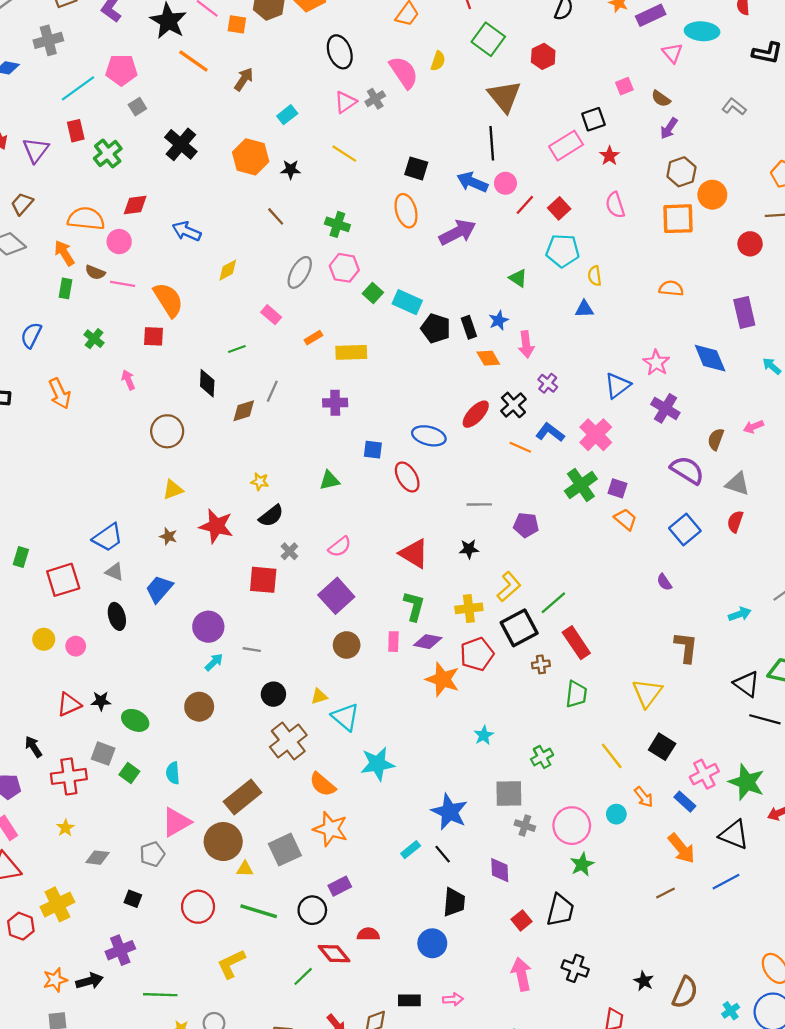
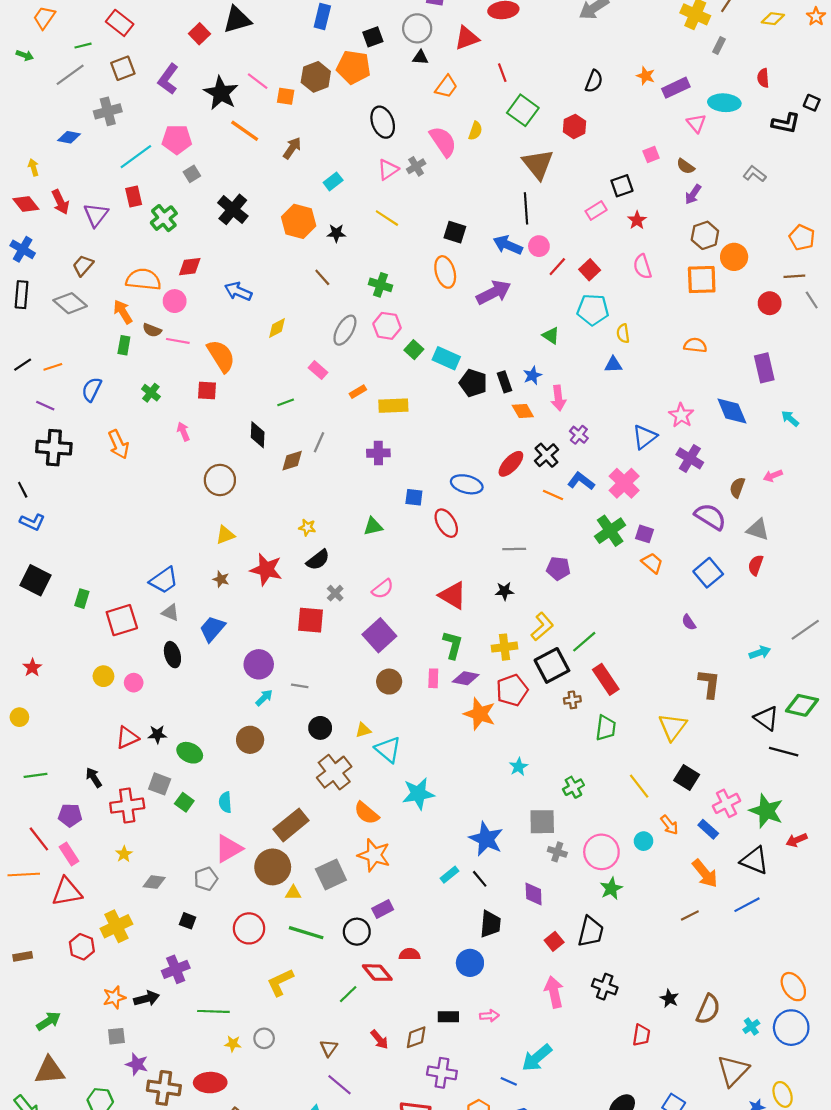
pink rectangle: (566, 146) -> (596, 211), size x0.7

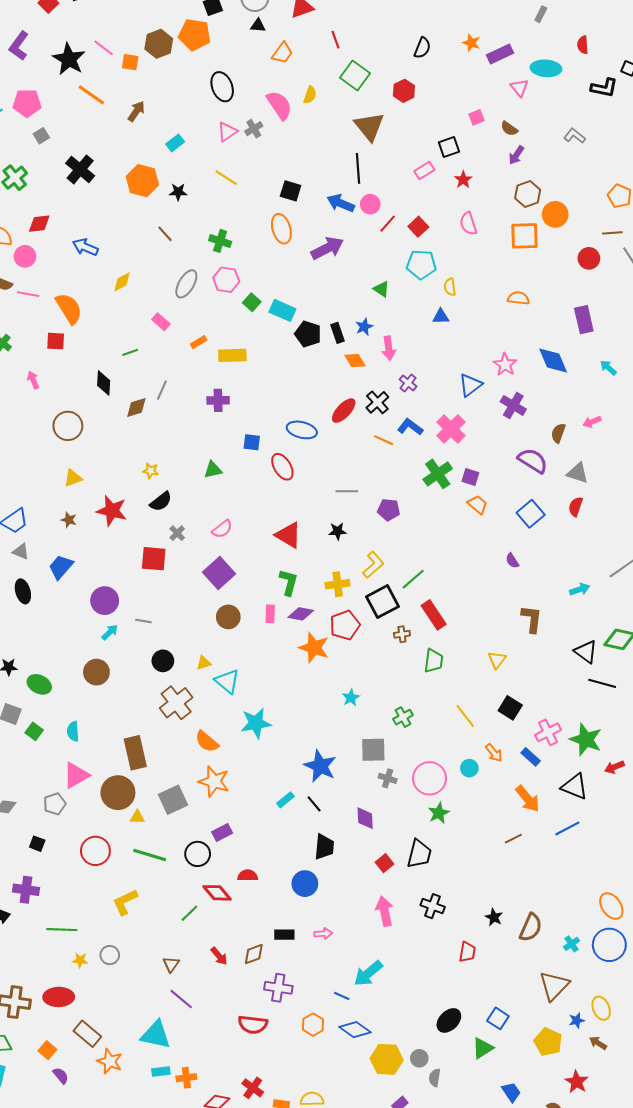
yellow triangle: (673, 727) -> (497, 660), size x0.7
brown rectangle: (291, 825) -> (135, 753), turned -64
purple cross: (176, 969) -> (26, 890), turned 30

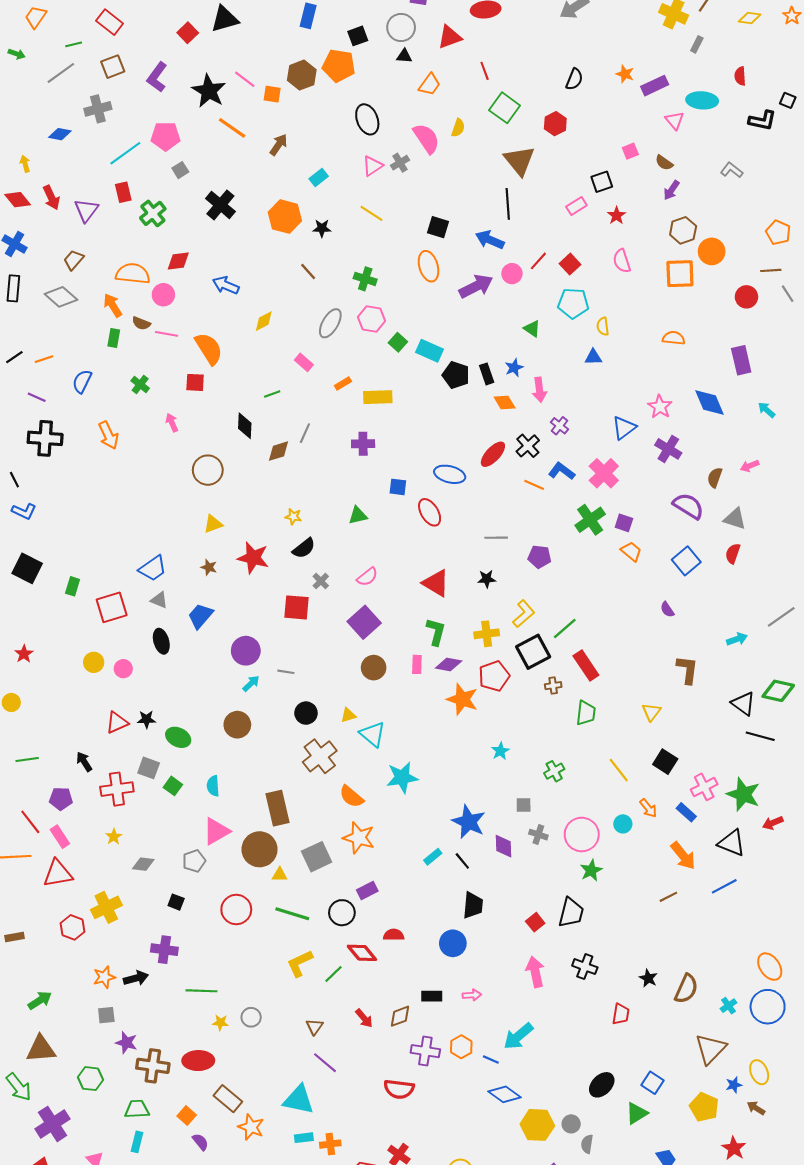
pink circle: (370, 204) -> (512, 274), moved
gray square: (373, 750) -> (524, 805), size x0.6
purple diamond: (365, 818) -> (504, 846), moved
yellow L-shape: (125, 902) -> (300, 963), moved
orange hexagon: (313, 1025) -> (461, 1047), moved

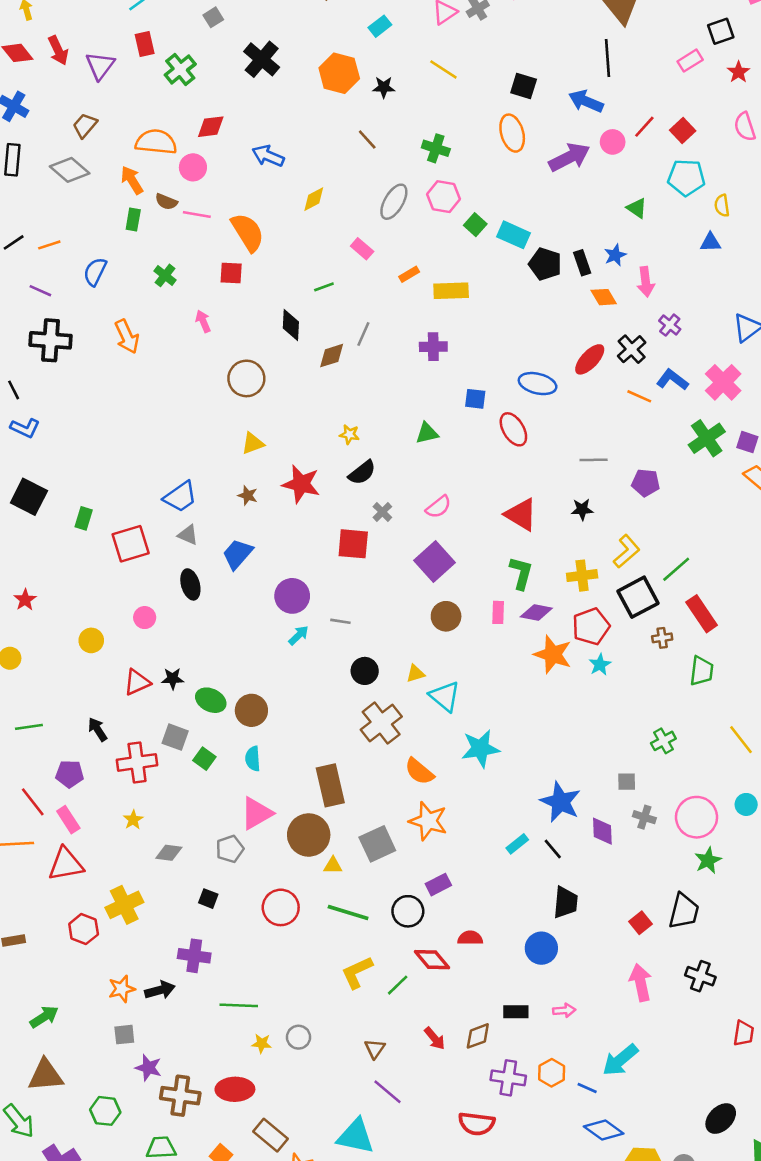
yellow circle: (94, 662) -> (91, 640), moved
brown circle: (237, 725) -> (251, 710), moved
cyan star: (500, 751) -> (600, 665), moved

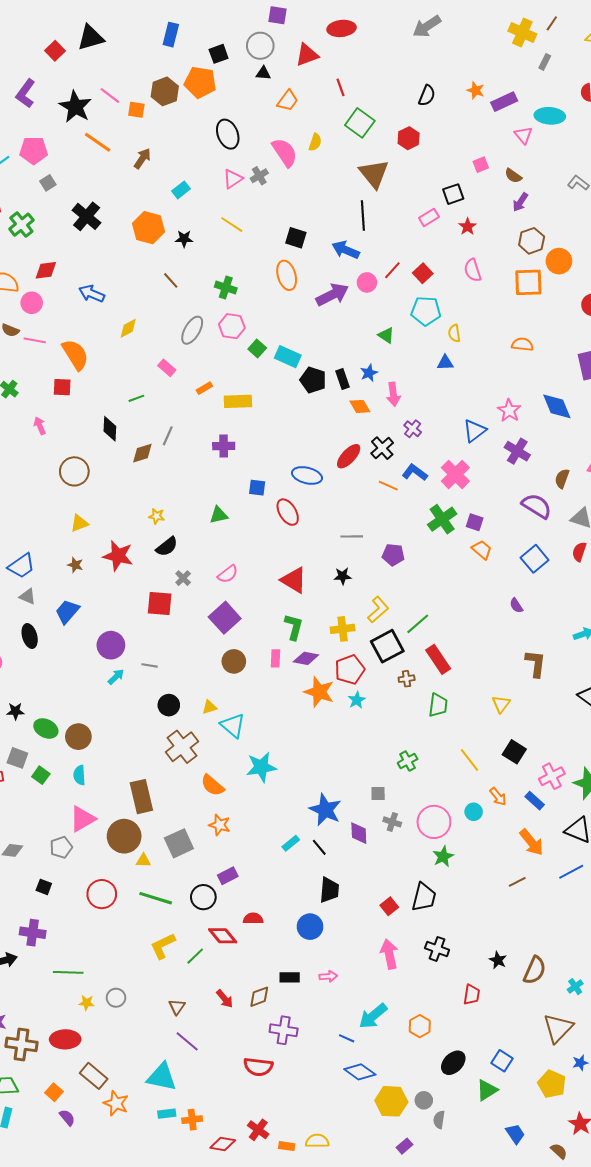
orange star: (428, 821) -> (220, 825), size x0.7
orange hexagon: (552, 1073) -> (420, 1026), moved

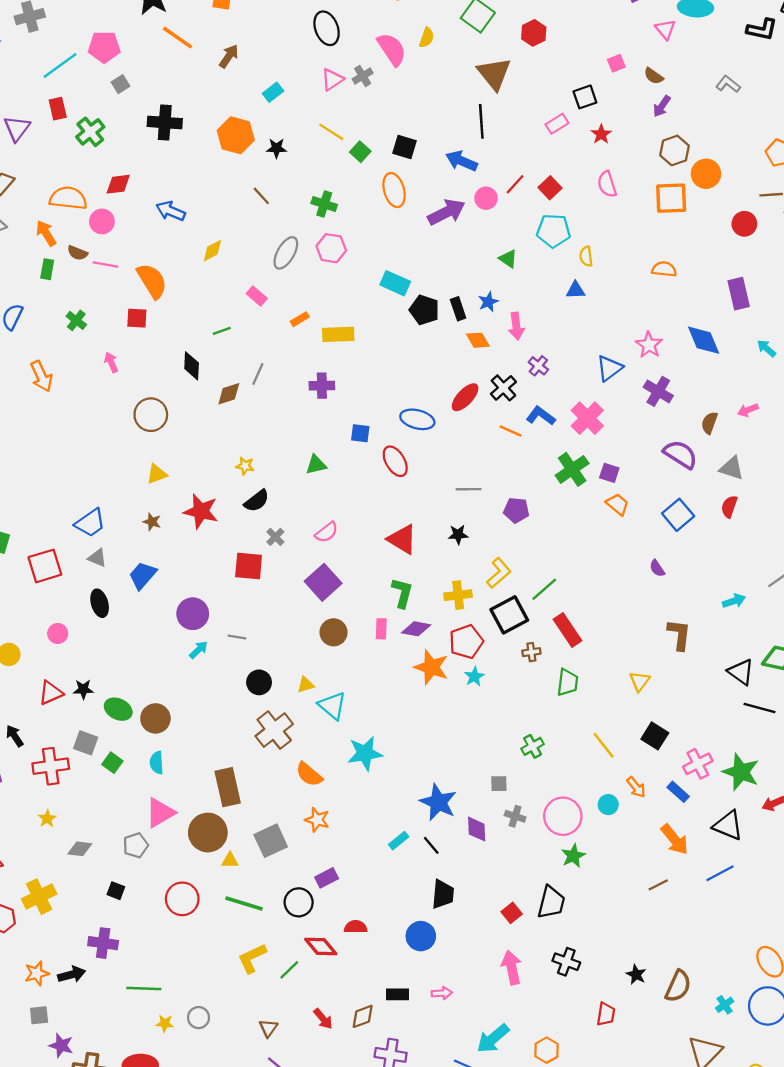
black cross: (87, 216) -> (165, 123), turned -36
green square: (257, 348) -> (360, 152), moved

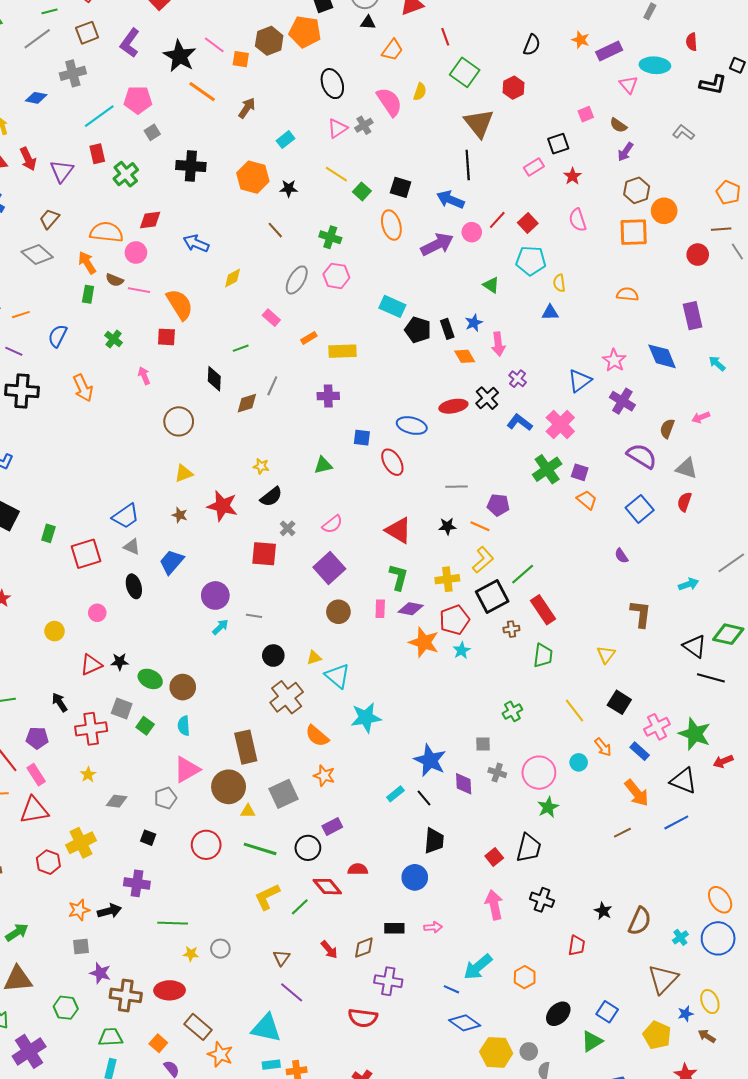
red ellipse: (465, 397) -> (453, 406), turned 36
orange line: (510, 431) -> (480, 526), moved

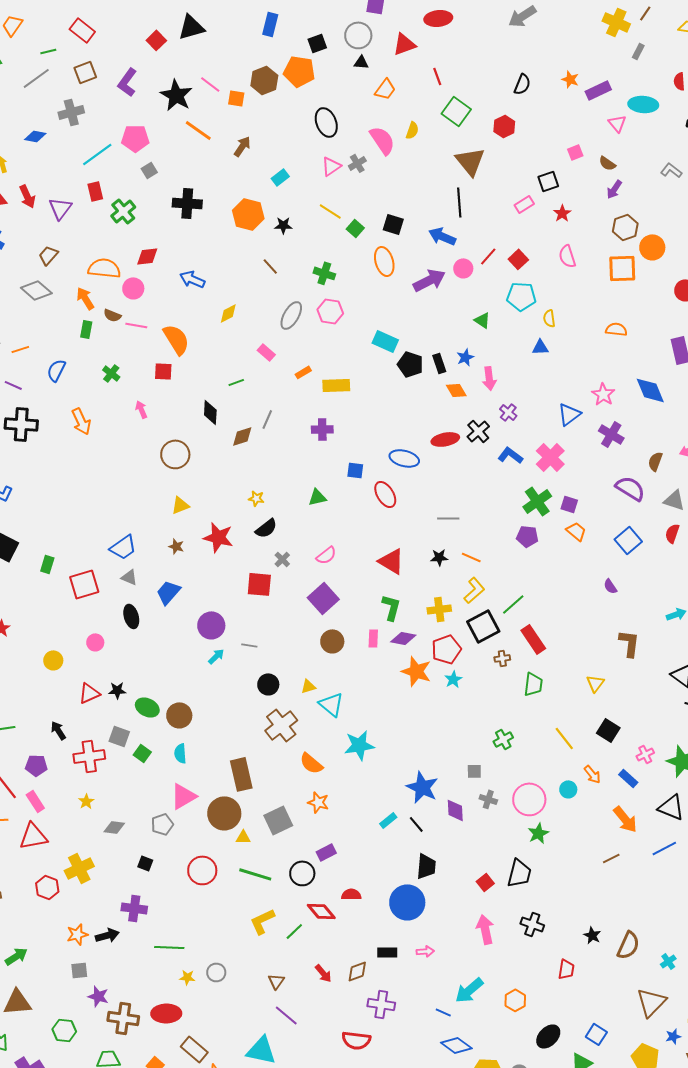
purple pentagon: (498, 505) -> (527, 536), moved
pink cross: (657, 727) -> (645, 754), size x0.7
blue circle: (415, 877) -> (407, 902), size x1.4

